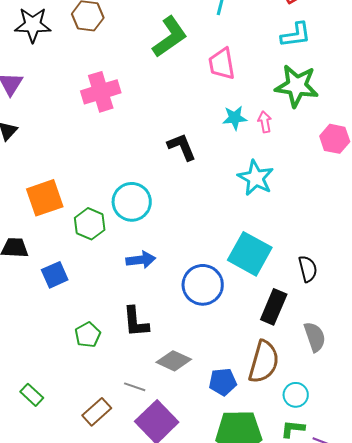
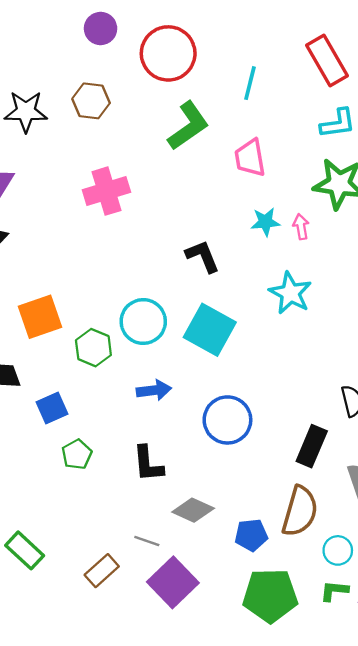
cyan square: (250, 254) -> (210, 330), moved
green pentagon: (88, 335) -> (77, 454), moved
green rectangle: (32, 395) -> (25, 550), size x1.4

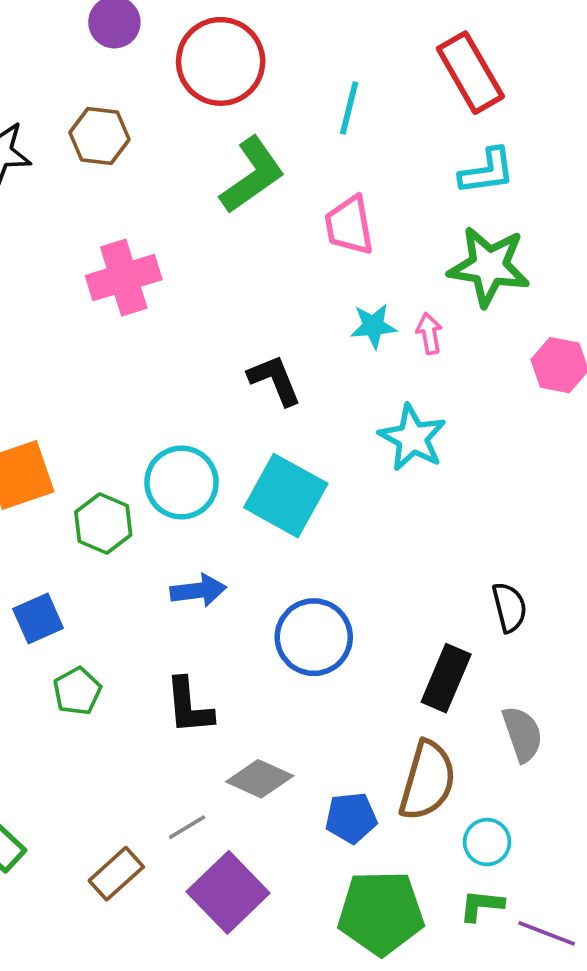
gray line: (147, 541) -> (187, 827), turned -50

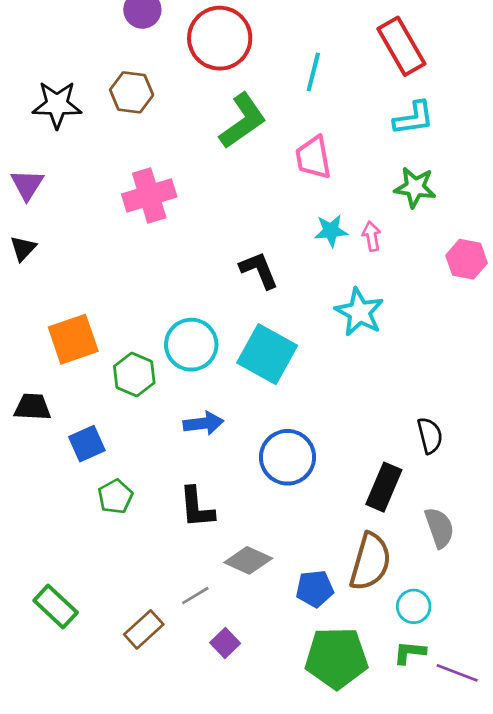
green star: (489, 266) -> (415, 187), size x0.7
purple square: (228, 892) -> (225, 643), size x0.5

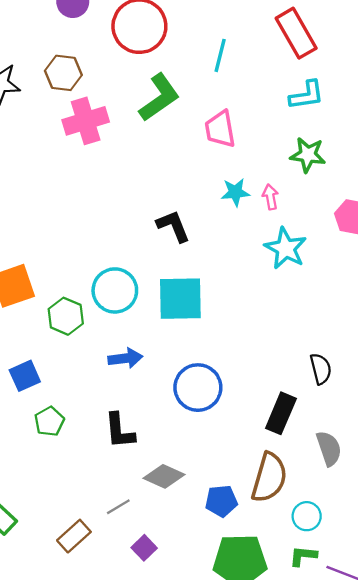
pink cross: (149, 195) -> (86, 121), moved
cyan star: (359, 312) -> (286, 248), moved
cyan square: (267, 354) -> (180, 299), turned -30

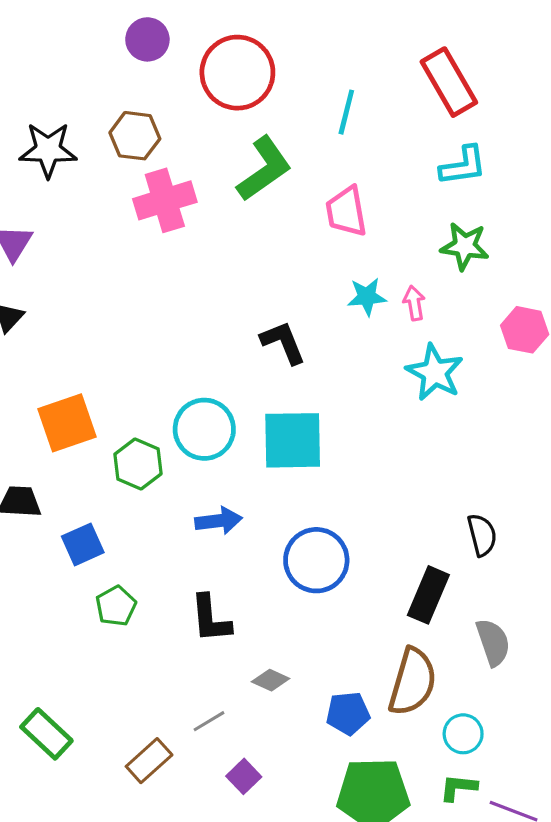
gray diamond: (164, 476) -> (271, 680), size x0.7

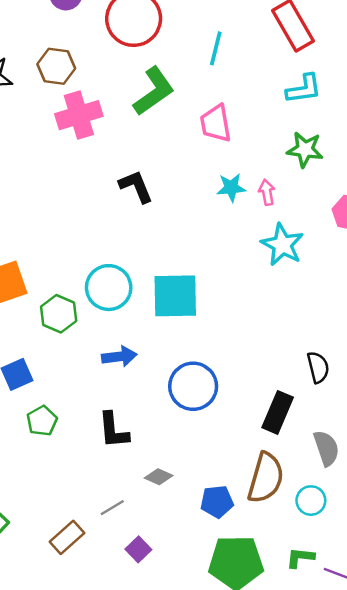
black L-shape: (283, 342) -> (136, 186), moved
cyan circle: (463, 734) -> (311, 501), moved

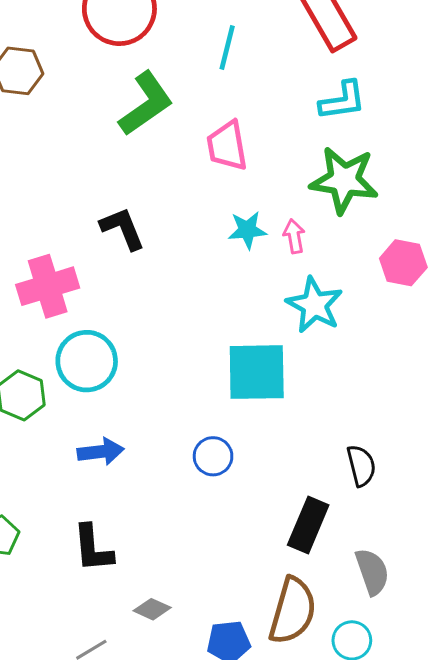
pink cross: (79, 115) -> (48, 286), moved
green star: (305, 150) -> (344, 180), size x1.4
cyan square: (175, 296) -> (257, 372), moved
blue circle: (193, 386) -> (213, 456), moved, size x0.6

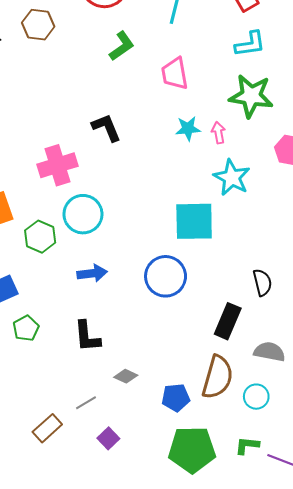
green L-shape: (146, 104) -> (122, 46), size x0.7
blue circle: (213, 456) -> (166, 276), size x1.6
gray semicircle: (372, 572) -> (269, 352), turned -60

